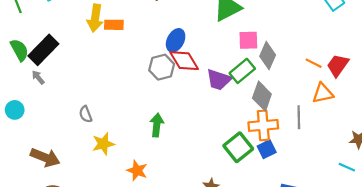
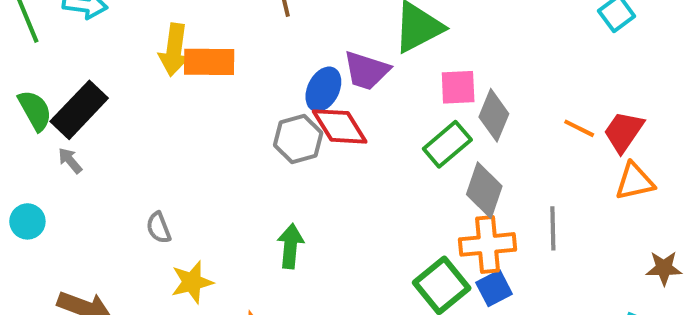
orange rectangle: (114, 25) -> (209, 62), size x1.4
purple trapezoid: (219, 80) -> (367, 71), moved
orange triangle: (323, 93) -> (635, 181), moved

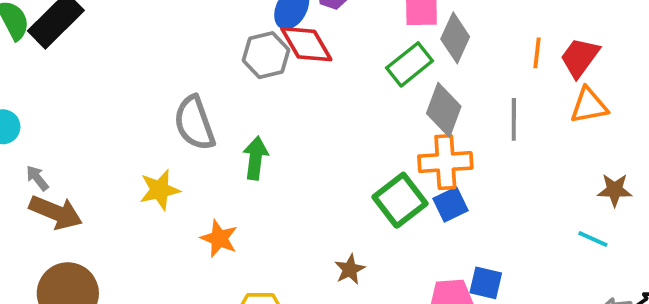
orange line: (579, 128) -> (537, 53), turned 68
gray arrow: (70, 161) -> (37, 178), moved
gray semicircle: (159, 228) -> (194, 123), moved, size x1.8
gray line: (553, 228) -> (514, 119), moved

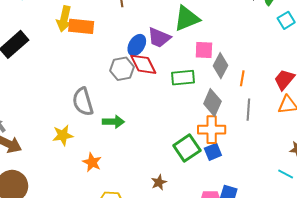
orange line: (537, 53) -> (242, 78), moved
green rectangle: (410, 64) -> (183, 78), moved, turned 30
green arrow: (255, 158) -> (113, 122), turned 80

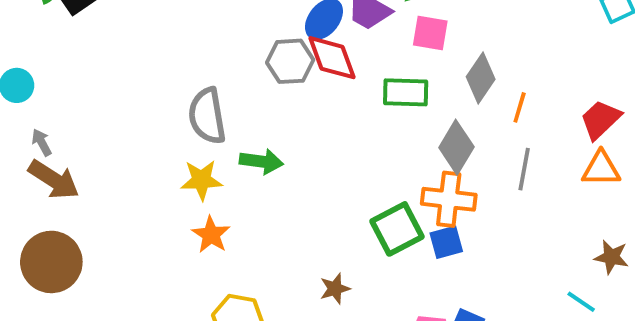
pink square: (204, 50) -> (430, 33), moved
yellow star: (63, 135) -> (201, 180), moved

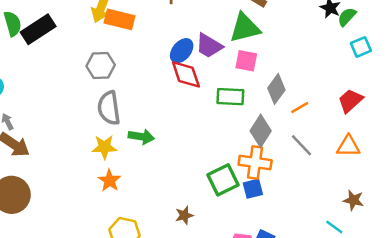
gray hexagon: (290, 61) -> (101, 66), moved
orange line: (520, 107) -> (300, 108), turned 42
red trapezoid: (600, 120) -> (350, 101), moved
gray line: (524, 169) -> (301, 145), turned -55

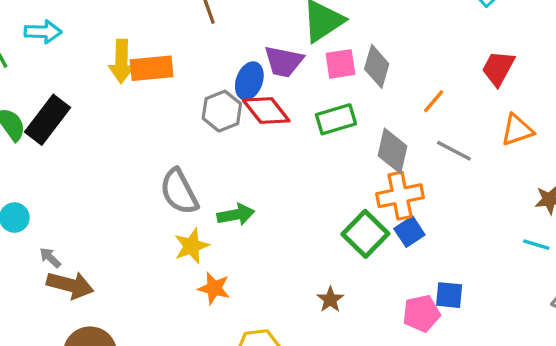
gray hexagon: (101, 66) -> (222, 111), moved
gray diamond: (276, 89) -> (377, 66), moved

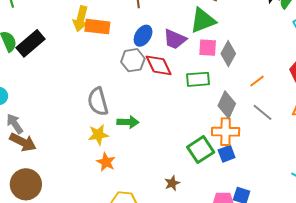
blue ellipse: (249, 81) -> (143, 36), moved
gray arrow: (50, 258) -> (15, 124), size x1.5

